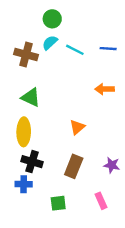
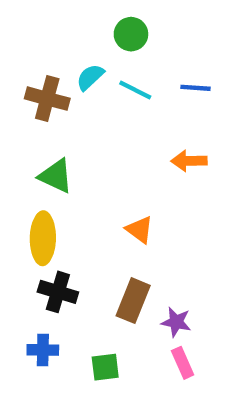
green circle: (52, 19) -> (131, 34), moved
orange triangle: (77, 127) -> (140, 230), turned -42
purple star: (112, 165) -> (176, 322), moved
blue cross: (24, 184) -> (43, 350), moved

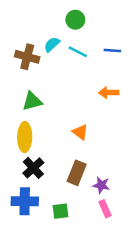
green triangle: (56, 176) -> (32, 101), turned -40
black cross: (58, 292) -> (33, 168), turned 30
blue cross: (43, 350) -> (25, 201), size x1.5

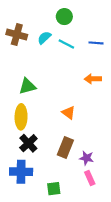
brown cross: (27, 57) -> (17, 35), moved
green square: (61, 211) -> (54, 189), moved

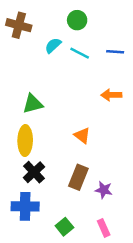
brown cross: (17, 35) -> (19, 25), moved
pink rectangle: (90, 178) -> (104, 228), moved
green square: (54, 189) -> (64, 227), turned -32

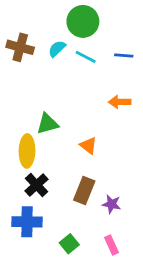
green circle: (77, 20) -> (83, 21), size x1.5
brown cross: (19, 25) -> (20, 47), moved
green triangle: (33, 104) -> (47, 124), moved

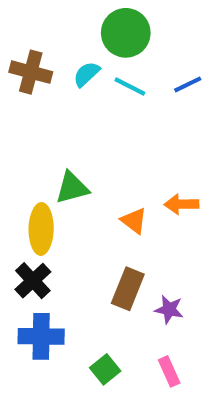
blue line: (124, 56) -> (188, 84), turned -30
orange arrow: (120, 102) -> (181, 204), moved
black cross: (37, 185) -> (33, 281), moved

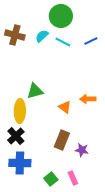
pink rectangle: (169, 371) -> (73, 178), moved

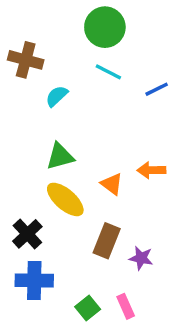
cyan semicircle: (42, 36) -> (57, 96), moved
blue line: (91, 41) -> (157, 89), moved
yellow ellipse: (20, 111) -> (65, 199), moved, turned -50

